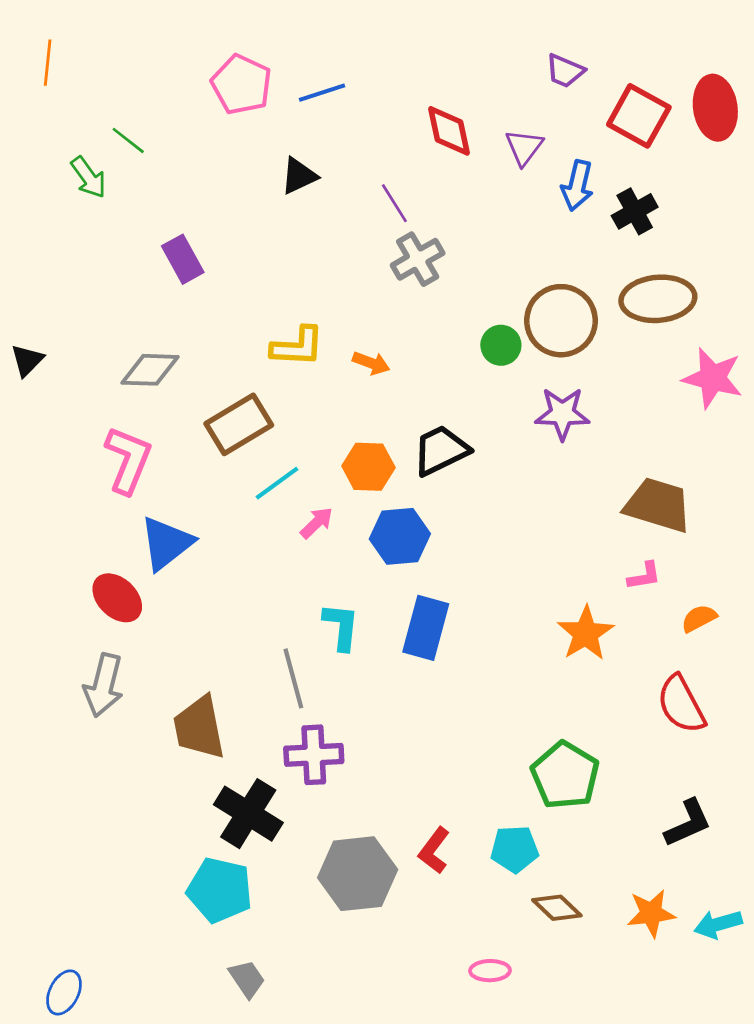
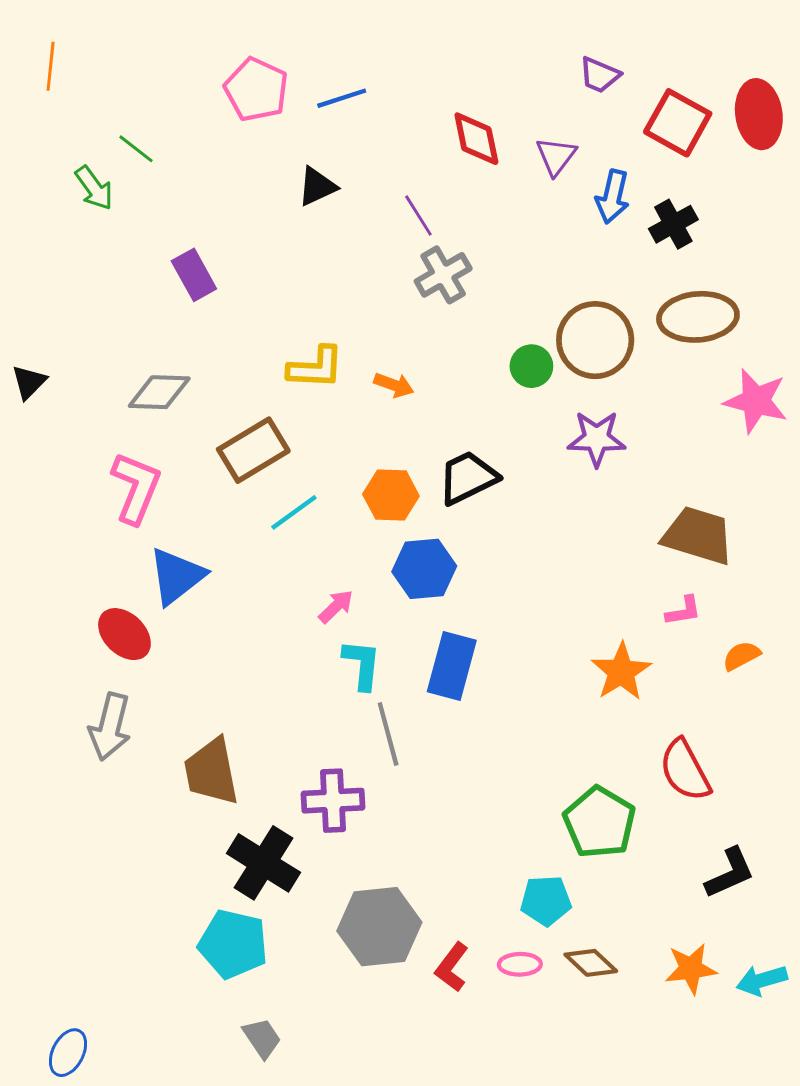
pink arrow: (317, 523) -> (336, 607), moved
gray line: (293, 678) -> (388, 734), moved
red semicircle: (681, 704) -> (685, 770), moved
red L-shape: (434, 850) -> (452, 967), moved
pink ellipse: (490, 971) -> (520, 964), moved

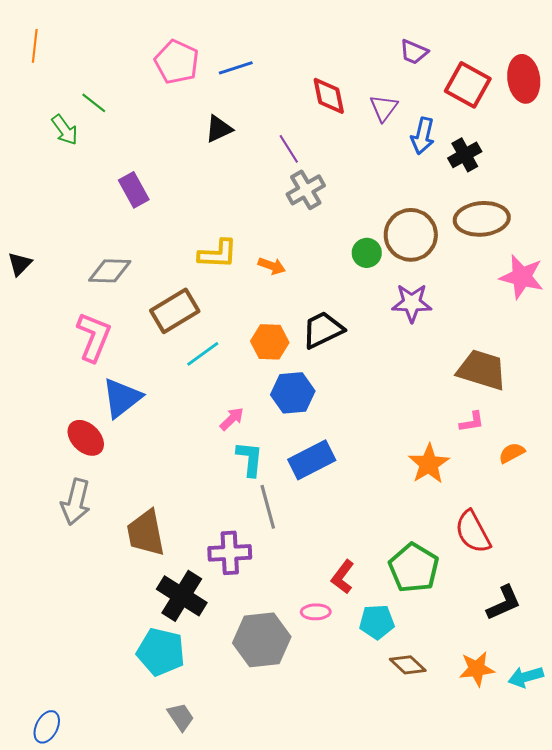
blue rectangle: (452, 666) -> (312, 460), turned 48
pink ellipse: (520, 964) -> (316, 612), moved
red L-shape: (452, 967) -> (343, 577), moved

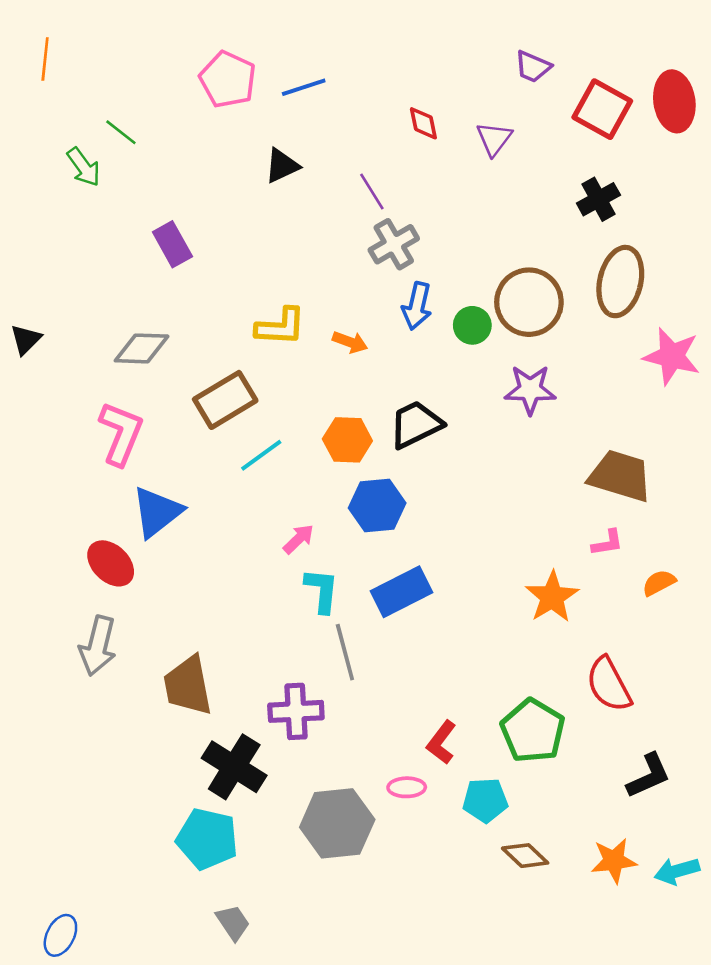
red diamond: (329, 96) -> (423, 123), size x0.7
blue arrow: (423, 136) -> (417, 306), moved
brown ellipse: (482, 219) -> (620, 282), turned -72

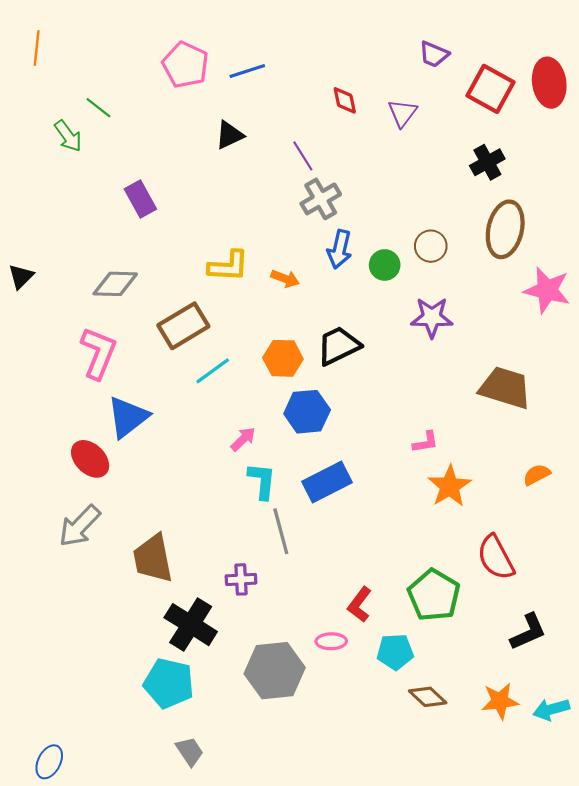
brown circle: (529, 302) -> (431, 246), size x0.6
pink L-shape: (607, 543) -> (426, 442), moved
gray arrow: (98, 646) -> (80, 526), turned 30
purple cross: (296, 711) -> (241, 579), size x0.7

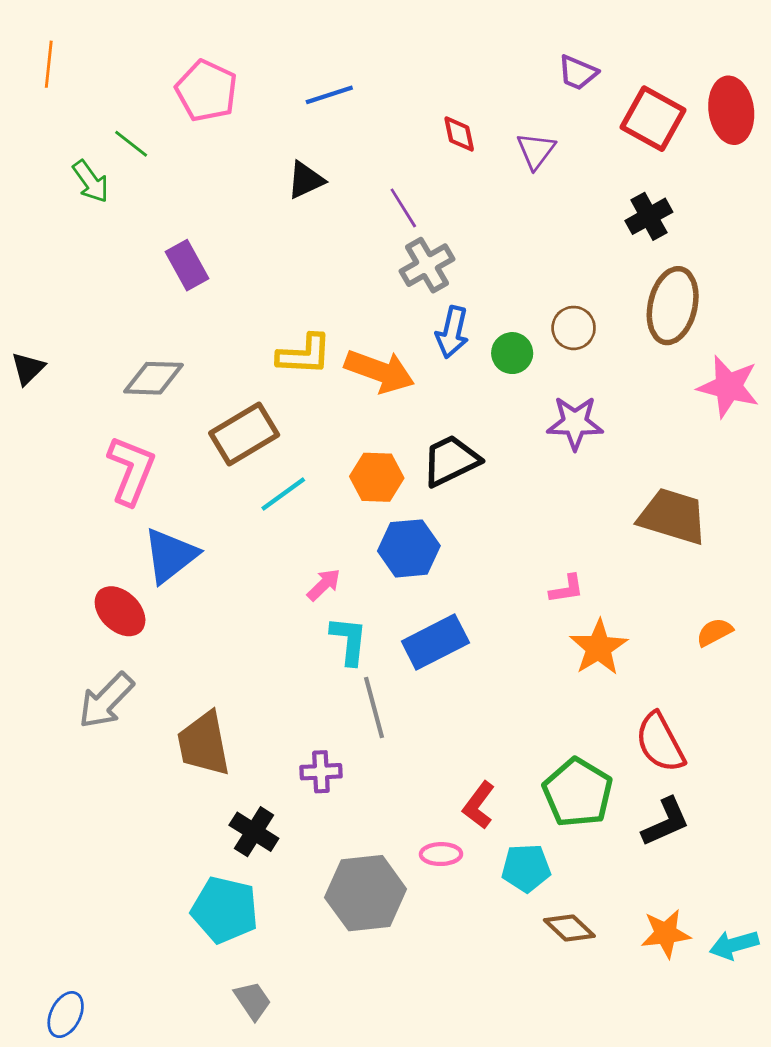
pink pentagon: (185, 65) -> (207, 91), moved
orange arrow: (285, 279) -> (380, 371), size x1.8
black cross: (191, 625) -> (254, 832), size x0.7
black L-shape: (528, 632) -> (666, 822), moved

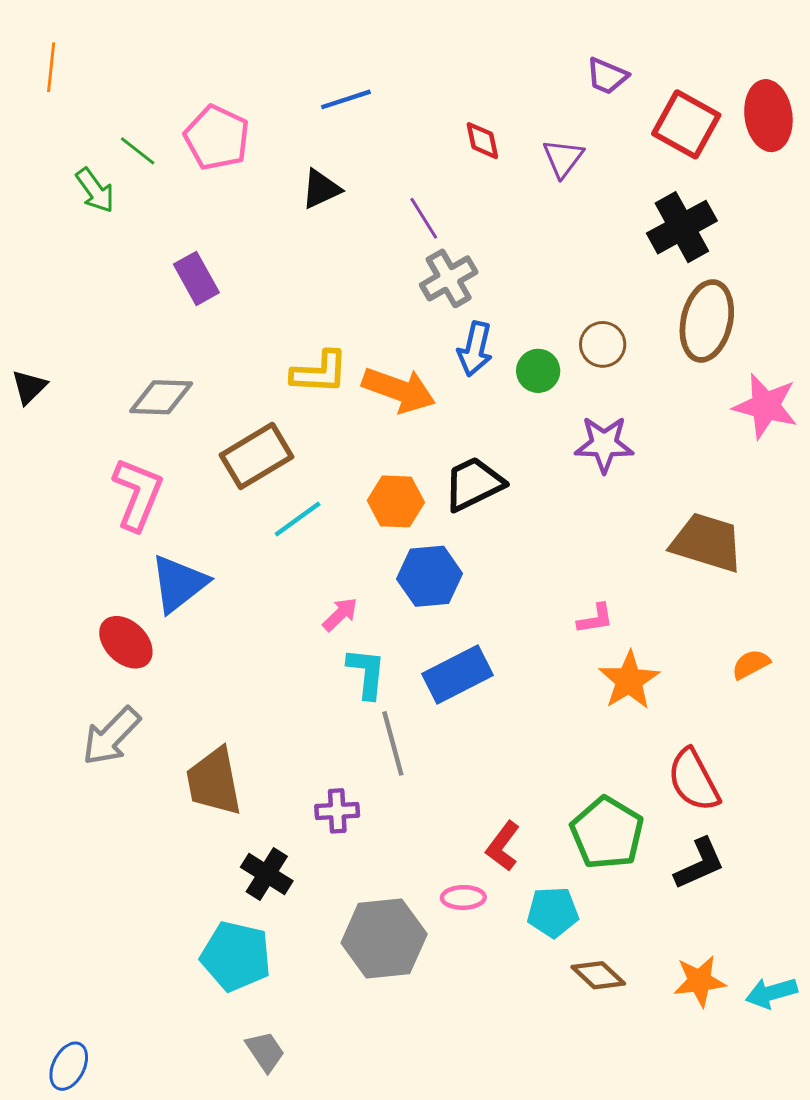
pink pentagon: (207, 91) -> (217, 138), moved
black cross: (649, 216) -> (682, 227), size x1.4

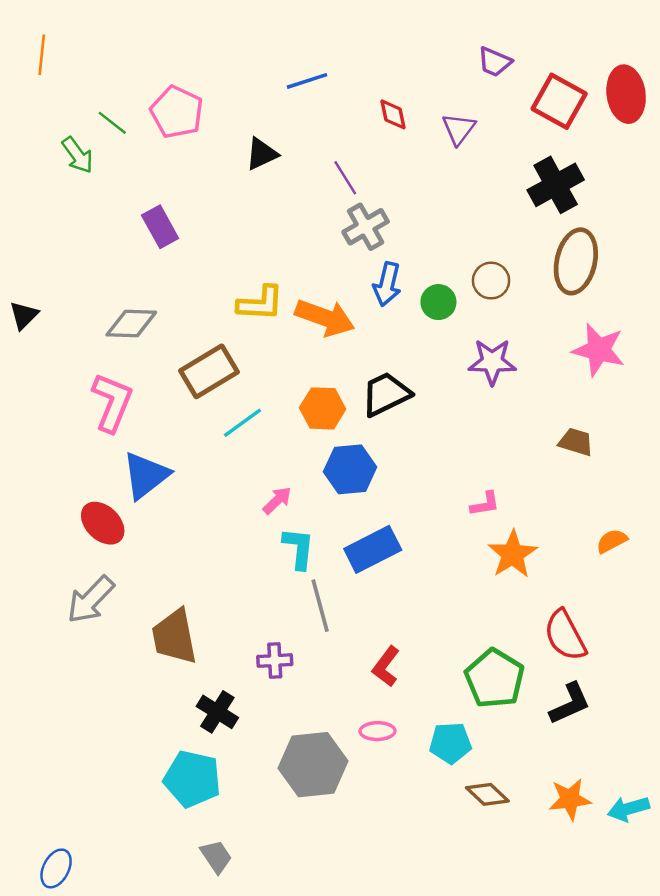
blue line: (346, 99) -> (307, 81), moved
pink star: (765, 406) -> (599, 350), moved
brown trapezoid: (707, 542) -> (576, 442), size x0.6
red L-shape: (503, 846) -> (386, 667), moved

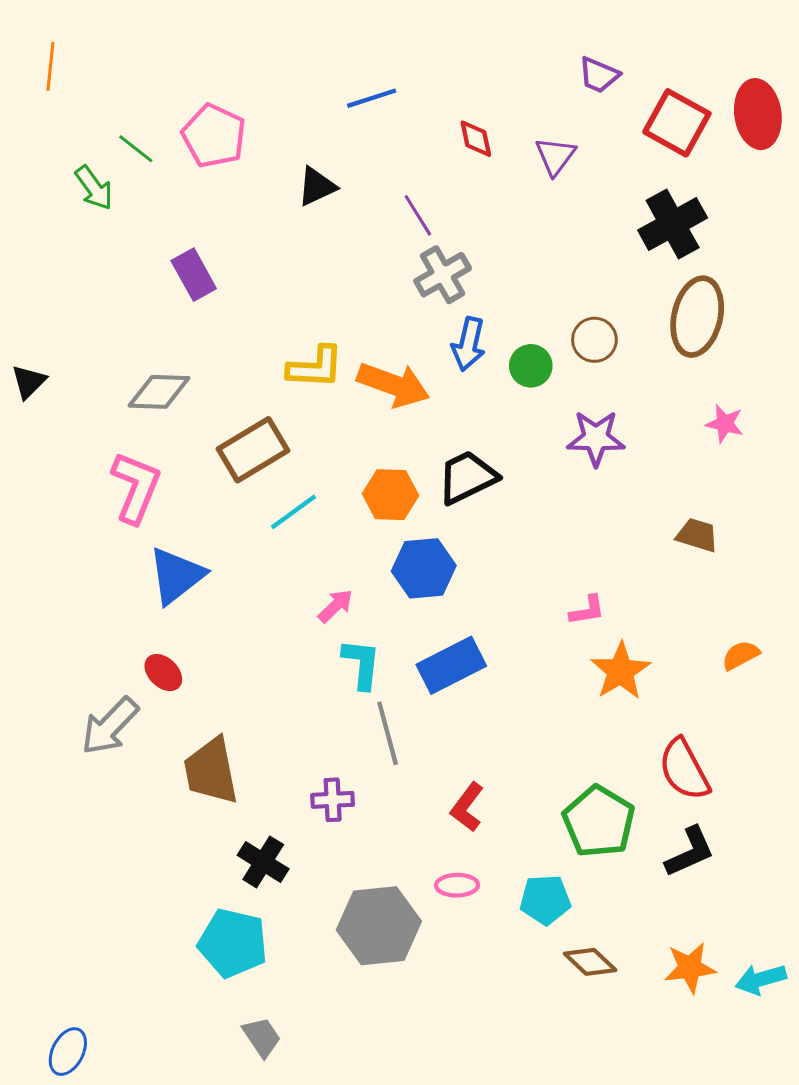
pink star: (599, 350) -> (725, 424), size x0.6
red ellipse: (103, 523) -> (163, 673), moved, size x0.7

